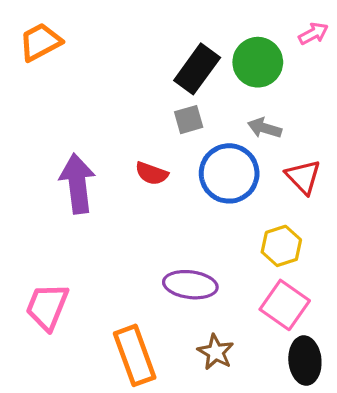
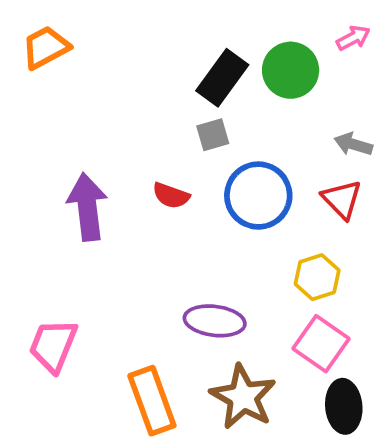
gray arrow: (265, 128) -> (353, 144), moved
brown star: (216, 352) -> (243, 397), size x1.6

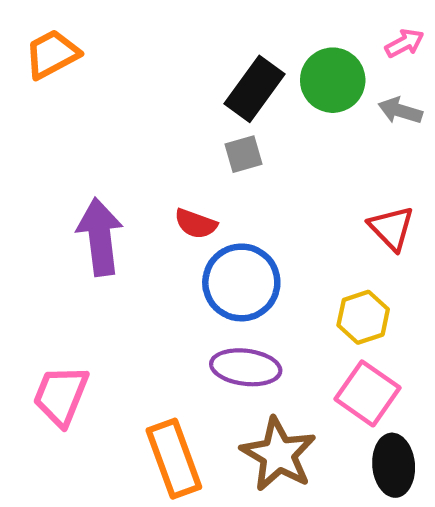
gray arrow: (353, 144) -> (400, 111), moved
blue circle: (258, 196) -> (241, 282), moved

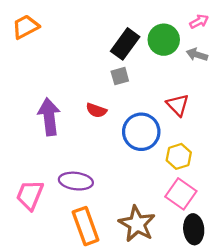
red triangle: (391, 228) -> (178, 105), moved
blue circle: (241, 282) -> (141, 132), moved
purple ellipse: (246, 367) -> (76, 181), moved

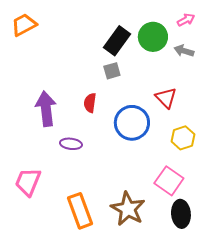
red semicircle: (96, 110) -> (90, 103), turned 78
yellow hexagon: (179, 156) -> (183, 138), moved
purple ellipse: (76, 181) -> (71, 144), moved, size x0.7

